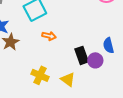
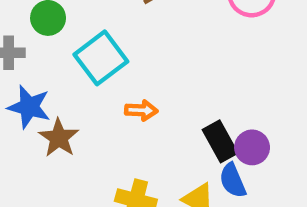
blue semicircle: (108, 45) -> (233, 180), moved

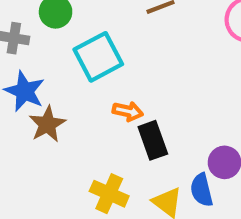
black rectangle: (220, 141) -> (153, 140), moved

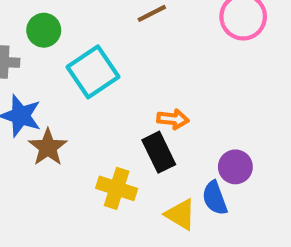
orange arrow: (128, 111) -> (173, 119), moved
yellow cross: (109, 194) -> (117, 188), moved

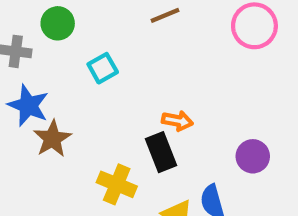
cyan square: (93, 72) -> (103, 68), size x0.6
purple circle: (235, 167) -> (253, 156), moved

